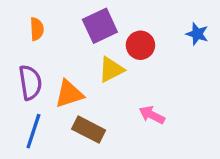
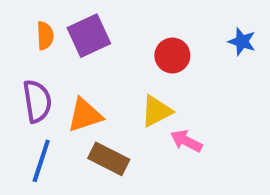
purple square: (100, 26) -> (89, 36), moved
yellow triangle: (111, 70) -> (156, 111), moved

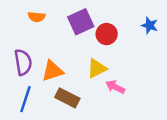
orange semicircle: (45, 36) -> (37, 17), moved, turned 98
purple square: (89, 36) -> (81, 22), moved

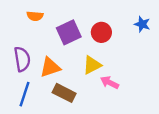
purple square: (81, 22) -> (69, 32), moved

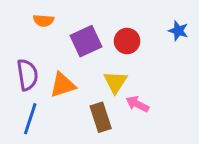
yellow triangle: (92, 65) -> (115, 82), turned -30
brown rectangle: (64, 93) -> (101, 117), moved, turned 45

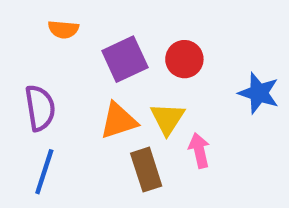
blue star: (178, 31) -> (259, 93), moved, size x1.4
orange triangle: (63, 85) -> (119, 121), moved
pink arrow: (137, 104) -> (199, 150), turned 50

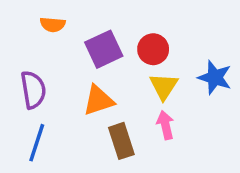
yellow triangle: (167, 119) -> (164, 86), moved

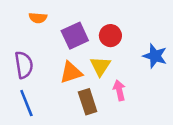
yellow triangle: (164, 86) -> (100, 66), moved
blue line: (37, 143) -> (26, 103), turned -40

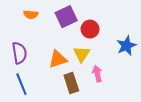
purple square: (75, 36) -> (66, 17), moved
blue star: (155, 56) -> (126, 46), turned 30

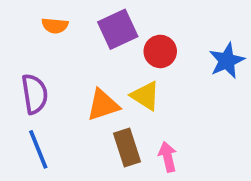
blue star: (126, 46) -> (227, 61), moved
yellow triangle: (82, 54) -> (145, 96), turned -30
pink arrow: (97, 74) -> (168, 157), moved

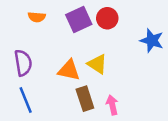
red circle: (160, 51) -> (107, 18), moved
blue star: (227, 61) -> (152, 41), turned -30
orange triangle: (103, 105) -> (69, 70), turned 30

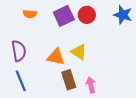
blue star: (152, 41) -> (123, 15), moved

